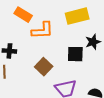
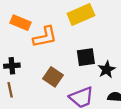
black star: (93, 42) -> (107, 70), moved

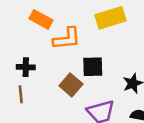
black square: (86, 57) -> (93, 67), moved

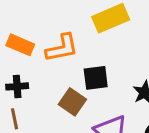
orange rectangle: (41, 19) -> (20, 45), moved

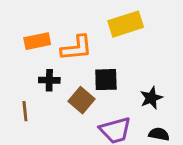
orange rectangle: (20, 45) -> (37, 41), turned -40
black cross: (17, 86) -> (49, 80), moved

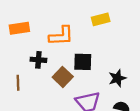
yellow rectangle: (126, 24) -> (101, 19), size x0.7
orange rectangle: (37, 41) -> (19, 28), moved

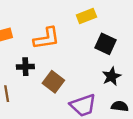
black square: (83, 62) -> (105, 44), moved, turned 30

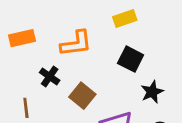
black square: (105, 44) -> (131, 59), moved
black cross: (25, 67) -> (50, 76), turned 35

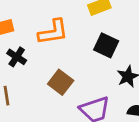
black cross: (50, 76) -> (17, 57), moved

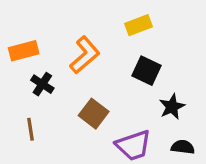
orange L-shape: (53, 32) -> (85, 55), turned -32

